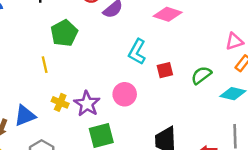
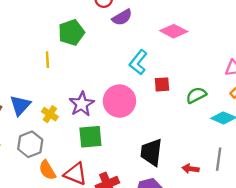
pink circle: (125, 94) -> (119, 101), size x1.4
yellow cross: (60, 102) -> (50, 114), moved
blue triangle: (25, 116) -> (20, 105), turned -35

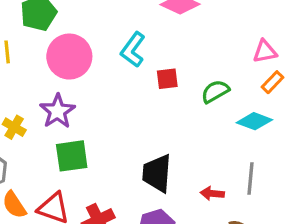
pink circle: (119, 101) -> (69, 57), moved

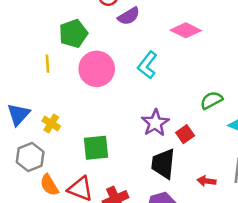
red square: (167, 79) -> (185, 134), moved, turned -30
purple star: (57, 111) -> (155, 123), moved

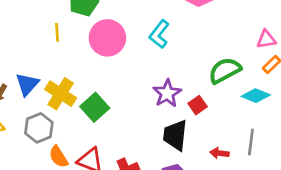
green semicircle: (211, 100) -> (225, 70), size x1.4
yellow cross: (51, 123) -> (61, 94), size x1.6
green square: (96, 148) -> (95, 107), moved, turned -36

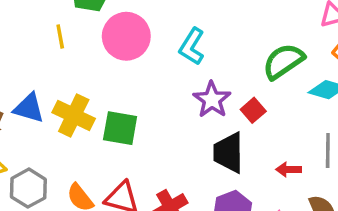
cyan L-shape: (159, 34) -> (192, 46), moved
blue triangle: (27, 84) -> (29, 108), turned -50
green square: (95, 107) -> (120, 128), turned -32
gray hexagon: (39, 128) -> (28, 188), moved

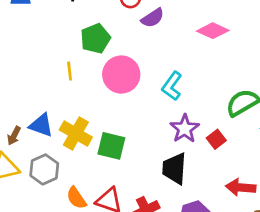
black trapezoid: (228, 153) -> (174, 169), moved
red arrow: (289, 169) -> (241, 187), size x1.5
gray hexagon: (28, 188) -> (44, 169), moved

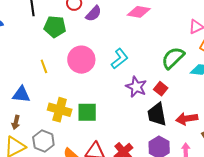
green pentagon: (95, 39) -> (55, 27), moved, turned -30
cyan L-shape: (172, 86) -> (120, 59), turned -150
blue triangle: (41, 125) -> (21, 94), moved
black trapezoid: (174, 169) -> (157, 114), moved

